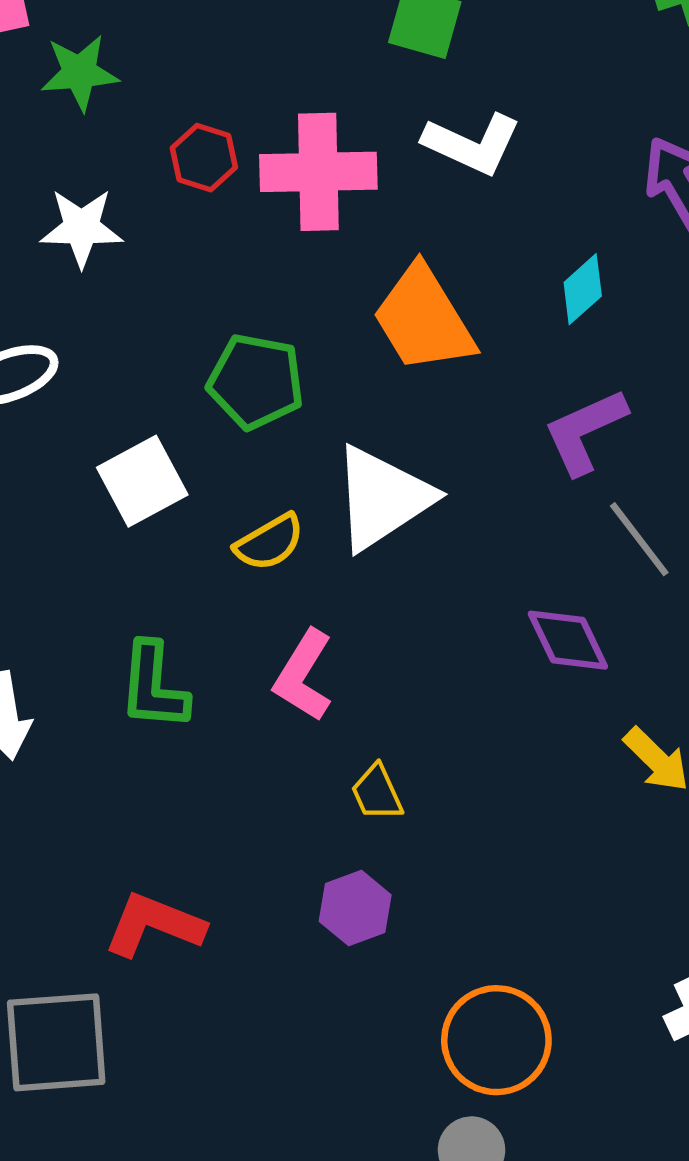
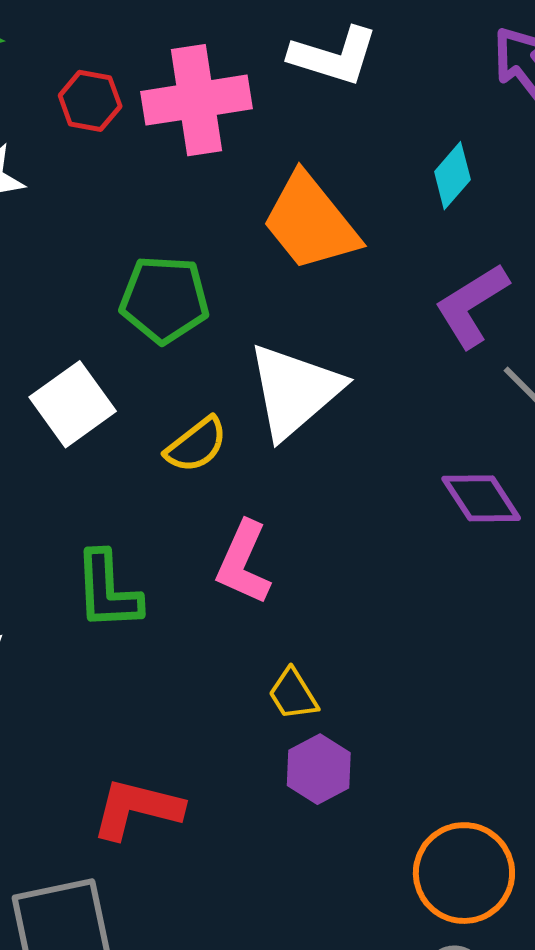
yellow trapezoid: (377, 793) -> (293, 694), moved

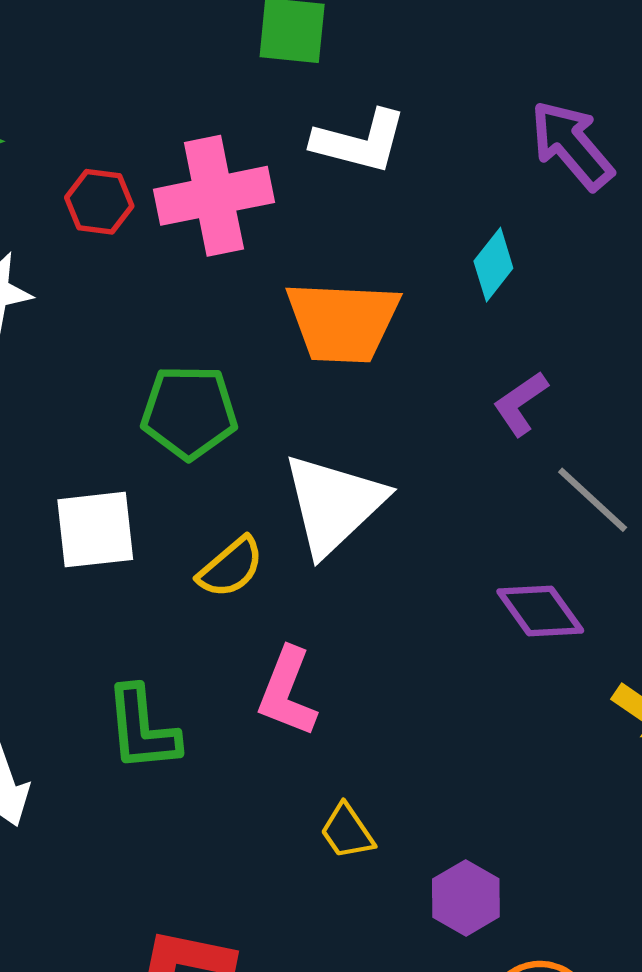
orange trapezoid: (310, 222) -> (343, 322), turned -46
purple L-shape: (472, 305) -> (520, 404), size x0.7
white square: (73, 404) -> (95, 530), turned 32
purple hexagon: (319, 769) -> (466, 898), moved

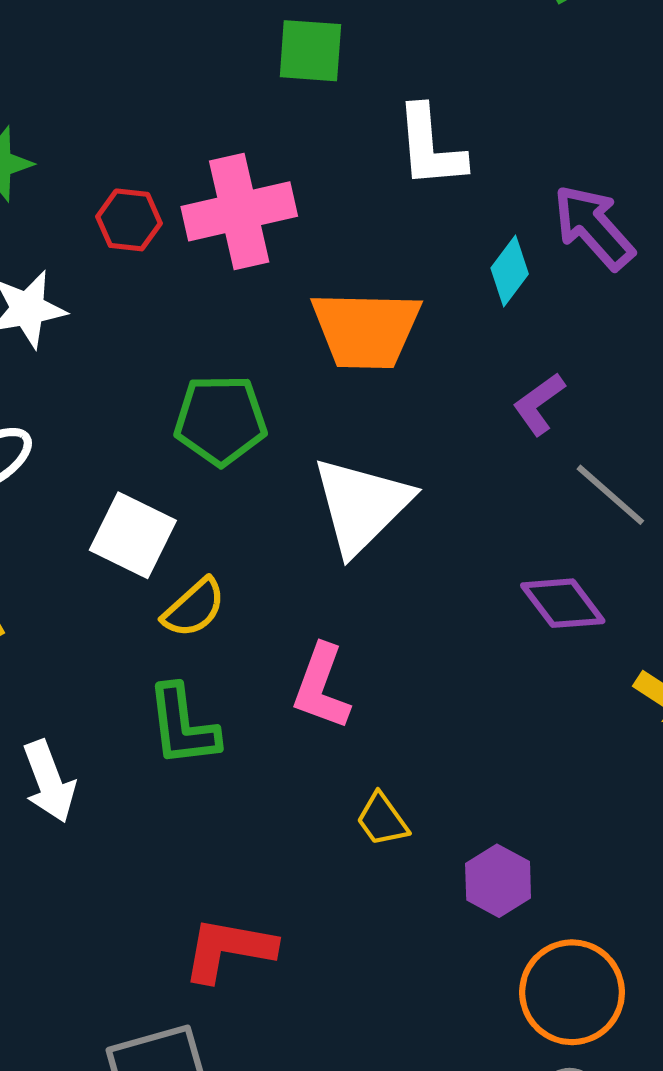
white L-shape: (360, 142) -> (430, 147), moved, turned 72
purple arrow: (572, 145) -> (594, 227), moved
white square: (95, 530) -> (133, 535), turned 34
yellow semicircle: (231, 567) -> (194, 608), moved

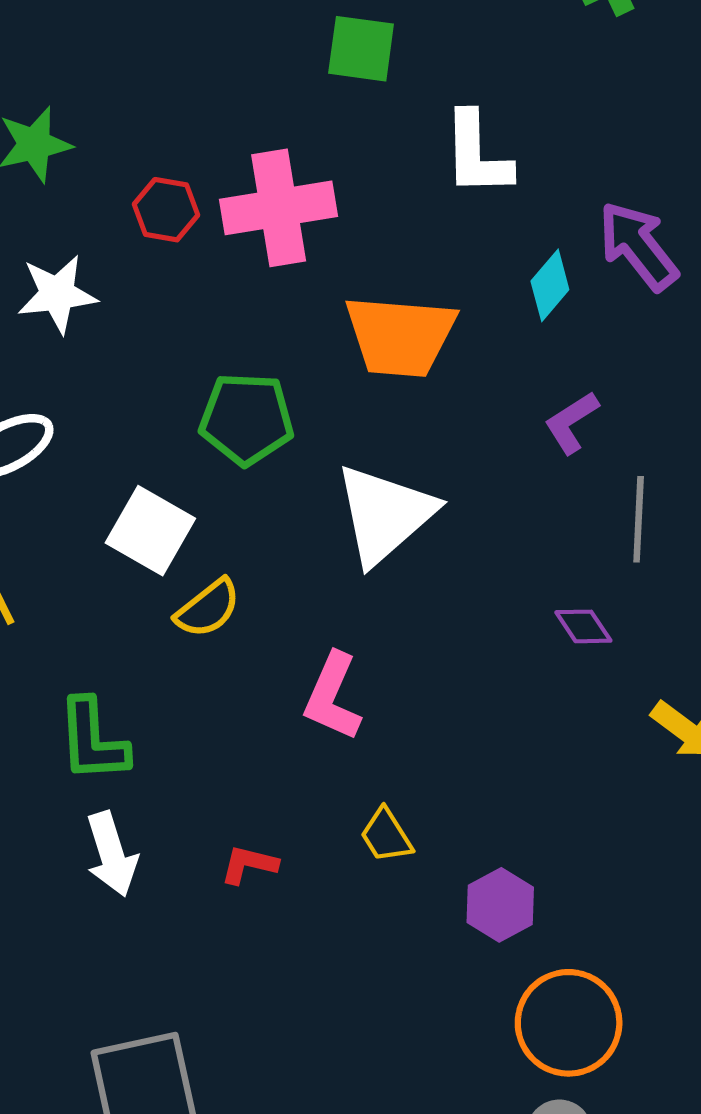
gray line: (610, 495) -> (639, 519), turned 48
purple diamond: (563, 603) -> (583, 626), size x0.7
green L-shape: (183, 726) -> (93, 740), moved
white arrow: (49, 781) -> (112, 854), moved
red L-shape: (229, 949) -> (249, 864), moved, size x0.6

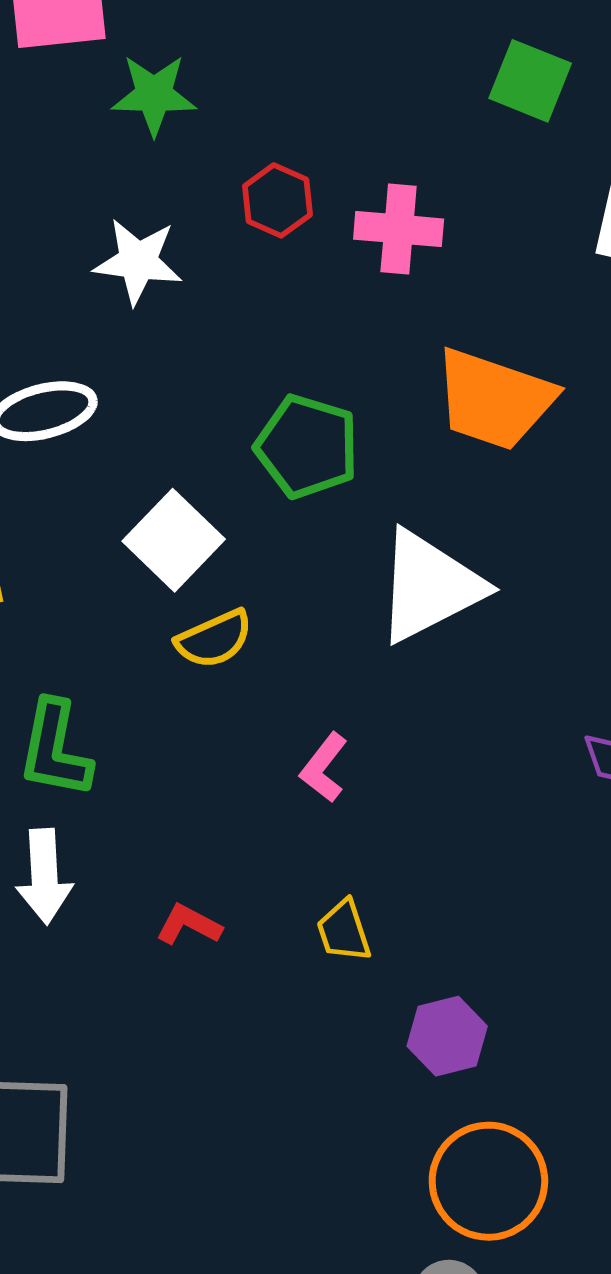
pink cross: (279, 208) -> (399, 229), size x0.7
pink L-shape: (333, 697) -> (324, 768), size x0.7

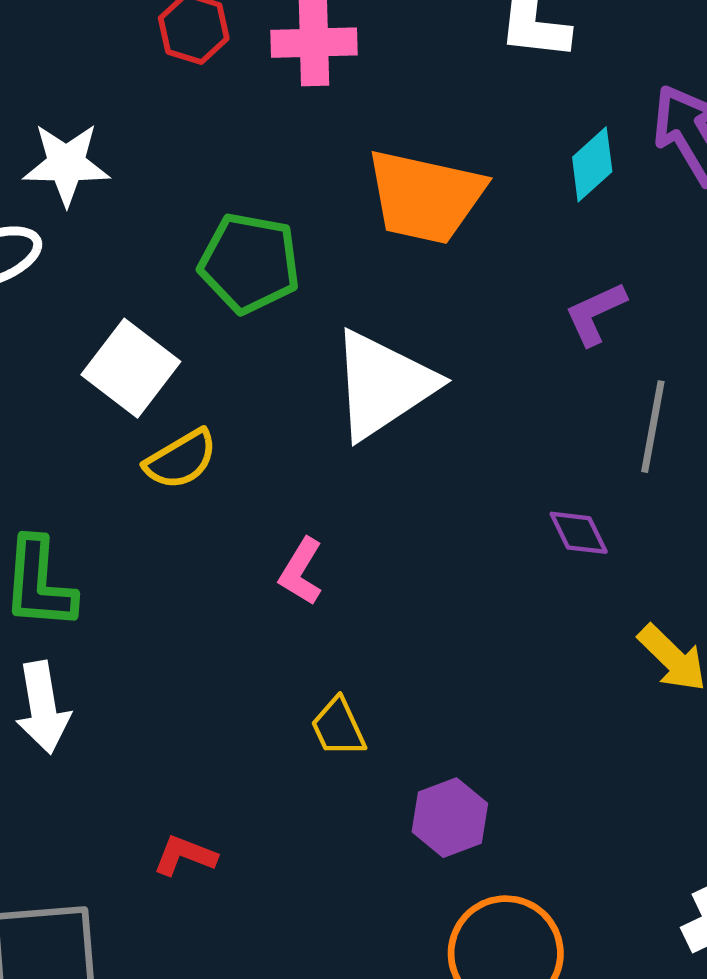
white star: (138, 261) -> (66, 164), moved
red L-shape: (189, 925) -> (185, 856), moved

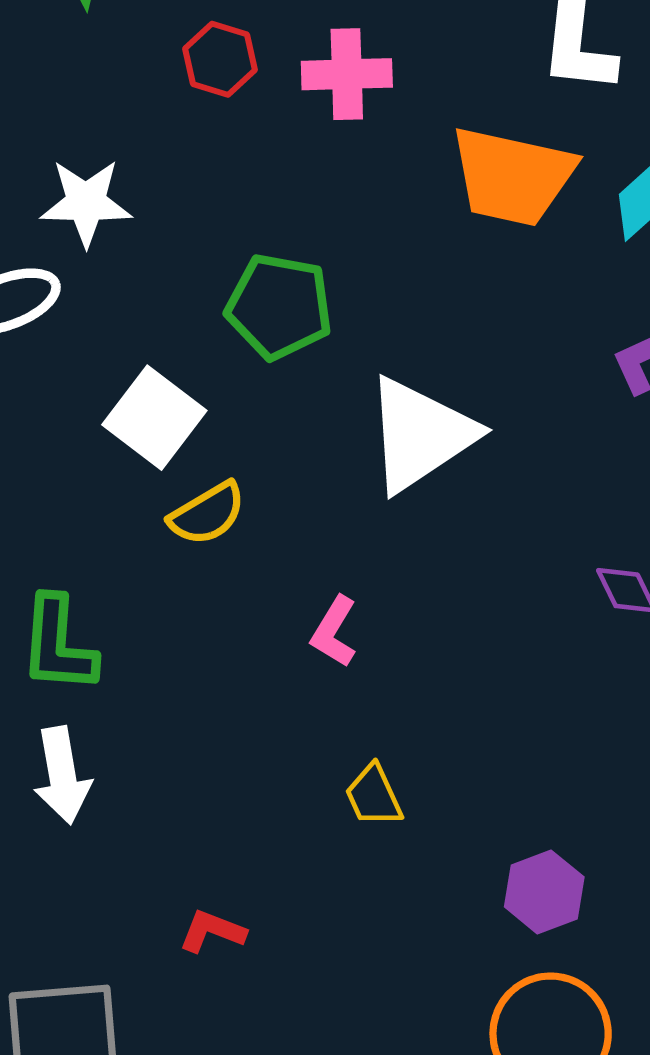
orange trapezoid: (425, 197) -> (512, 176), moved
purple hexagon: (450, 818) -> (544, 892), moved

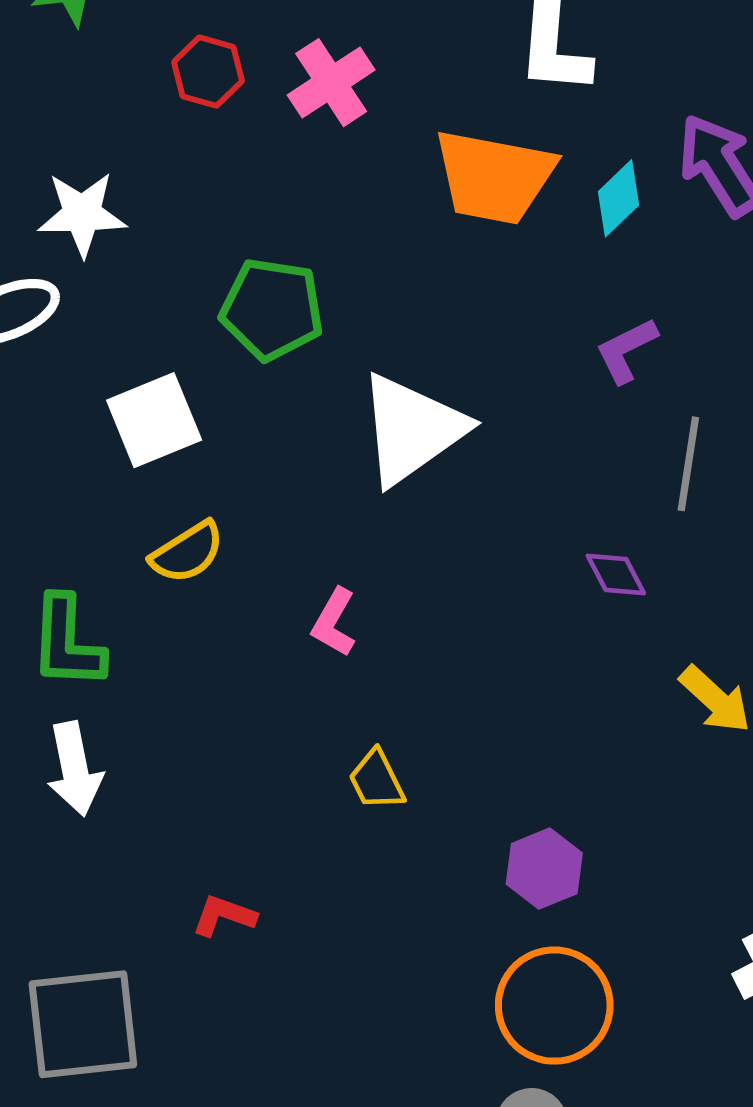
pink cross: (347, 74) -> (331, 83), turned -30
white square: (154, 418) -> (154, 420), turned 32
yellow semicircle: (207, 514) -> (187, 552), moved

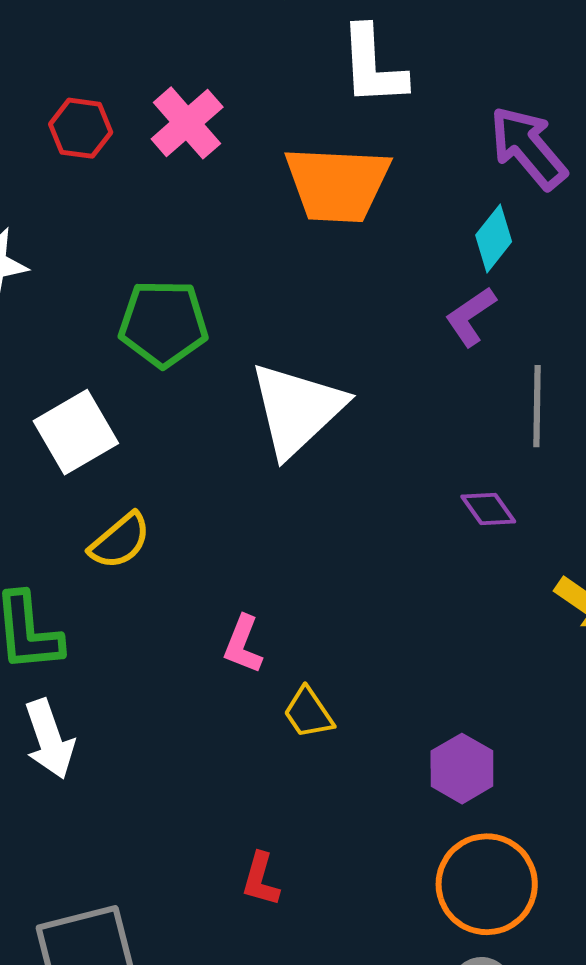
cyan diamond: (618, 198) -> (494, 238), moved
pink L-shape: (334, 622) -> (243, 644), moved
red L-shape: (224, 916) -> (261, 879), moved, turned -86

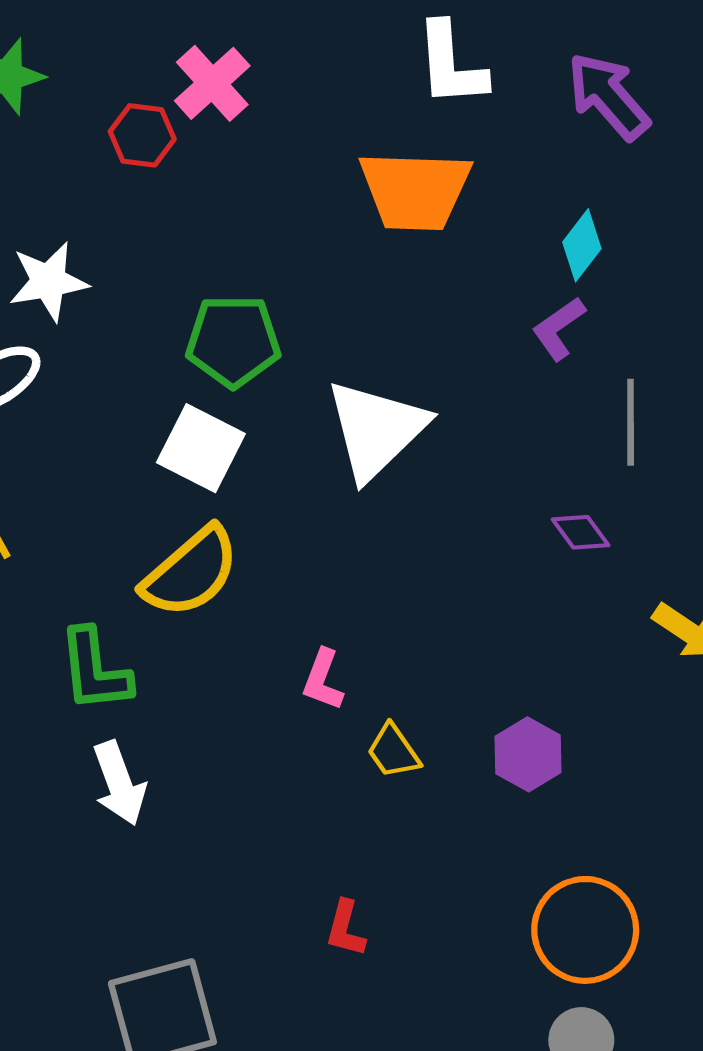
pink cross: (187, 123) -> (212, 83), moved
purple arrow: (528, 148) -> (608, 96), moved
white square: (76, 432) -> (201, 448), moved, turned -32
yellow semicircle: (120, 541) -> (191, 572), size x1.5
purple hexagon: (462, 769) -> (528, 754), moved

